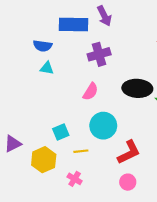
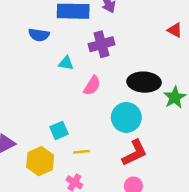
cyan triangle: (47, 68) -> (66, 63), moved
cyan circle: (103, 126) -> (126, 117), moved

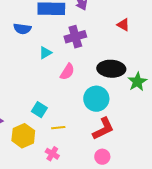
red triangle: (175, 30) -> (123, 25), moved
cyan triangle: (66, 63) -> (45, 53), turned -40
cyan square: (59, 130) -> (39, 110), turned -35

